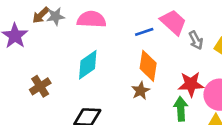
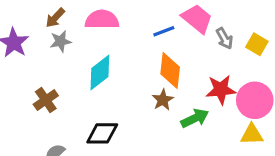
brown arrow: (41, 15) -> (55, 18), moved
gray star: (55, 16) -> (61, 41), moved
green arrow: (181, 109) -> (195, 118), moved, turned 70

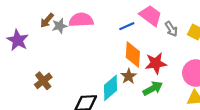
gray star: (61, 41) -> (60, 26), moved
cyan diamond: (100, 73) -> (111, 88), moved
red star: (221, 90) -> (156, 63), moved

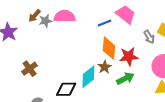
gray arrow: (171, 29) -> (149, 37), moved

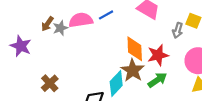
blue line: (104, 23) -> (106, 15), moved
gray arrow: (149, 37) -> (178, 30), turned 56
brown star: (105, 67) -> (133, 70), size x1.5

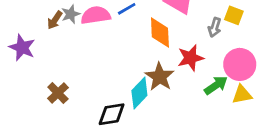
gray star: (60, 28) -> (71, 14), moved
orange diamond: (135, 49) -> (160, 33), moved
green arrow: (157, 80) -> (216, 85), moved

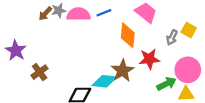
purple star: (22, 48) -> (16, 50), moved
cyan diamond: (139, 93) -> (105, 81), turned 45

